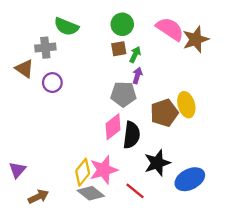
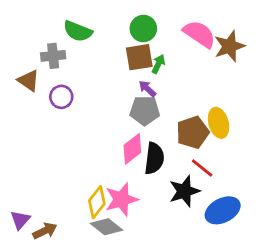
brown square: (119, 49) -> (139, 57), size x1.5
purple arrow: (137, 76) -> (147, 89), moved, turned -63
purple triangle: (17, 170) -> (20, 220), moved
red line: (135, 191) -> (202, 168), moved

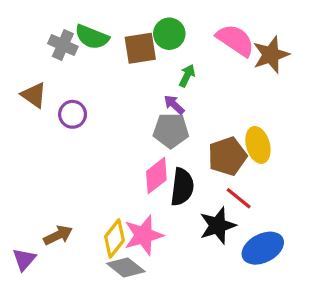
gray cross: (53, 56) -> (63, 45), moved, turned 30
brown square: (139, 57) -> (140, 48), moved
brown arrow: (45, 231) -> (58, 235), moved

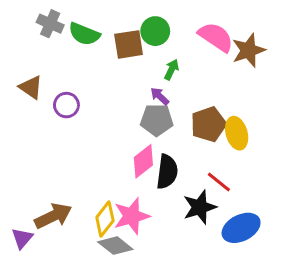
gray cross: (63, 45) -> (50, 24), moved
brown pentagon: (227, 156) -> (208, 124), moved
brown arrow: (58, 235) -> (53, 216), size x1.4

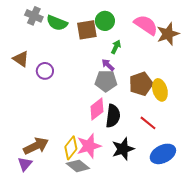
black star: (200, 207) -> (123, 149), moved
purple triangle: (22, 238) -> (25, 164), moved

